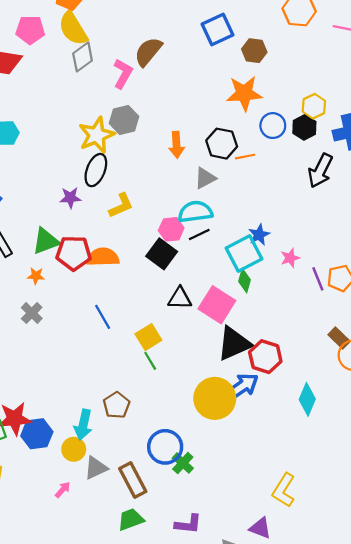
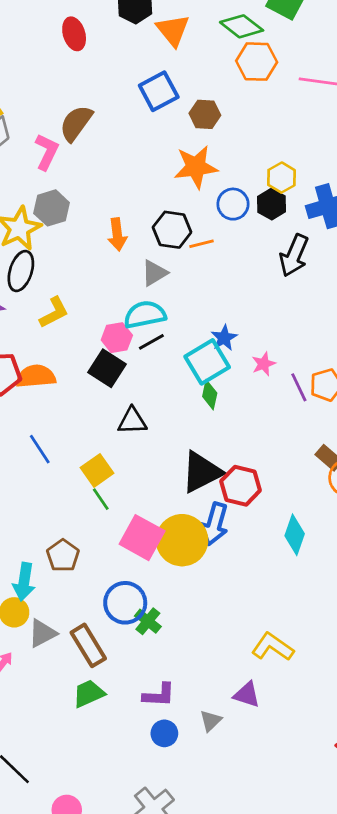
pink square: (217, 305) -> (142, 538), moved
blue arrow: (242, 387) -> (214, 524), turned 144
yellow L-shape: (284, 490) -> (273, 647), turned 96

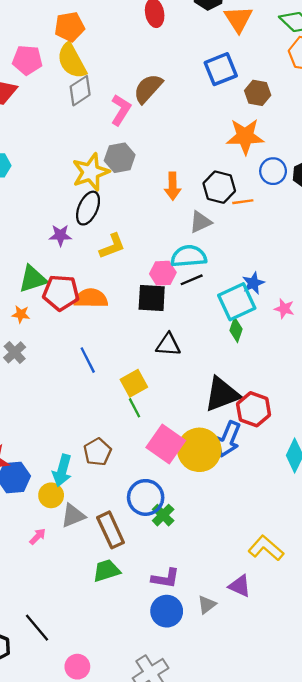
pink star: (264, 364) -> (284, 309), turned 30
black square: (107, 368) -> (152, 298), turned -36
blue circle: (164, 733) -> (167, 611), size x1.4

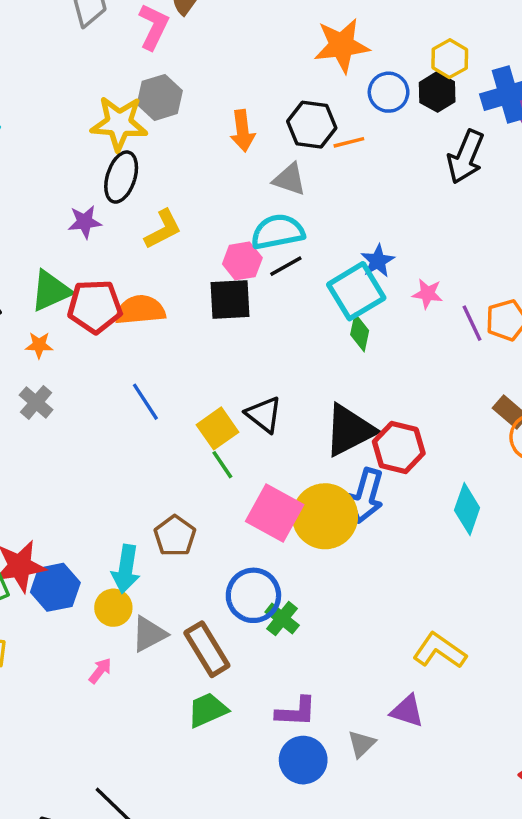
yellow star: (91, 172) -> (119, 123), turned 30
gray triangle: (200, 222) -> (290, 179), turned 50
black triangle: (168, 345) -> (264, 414), moved, turned 40

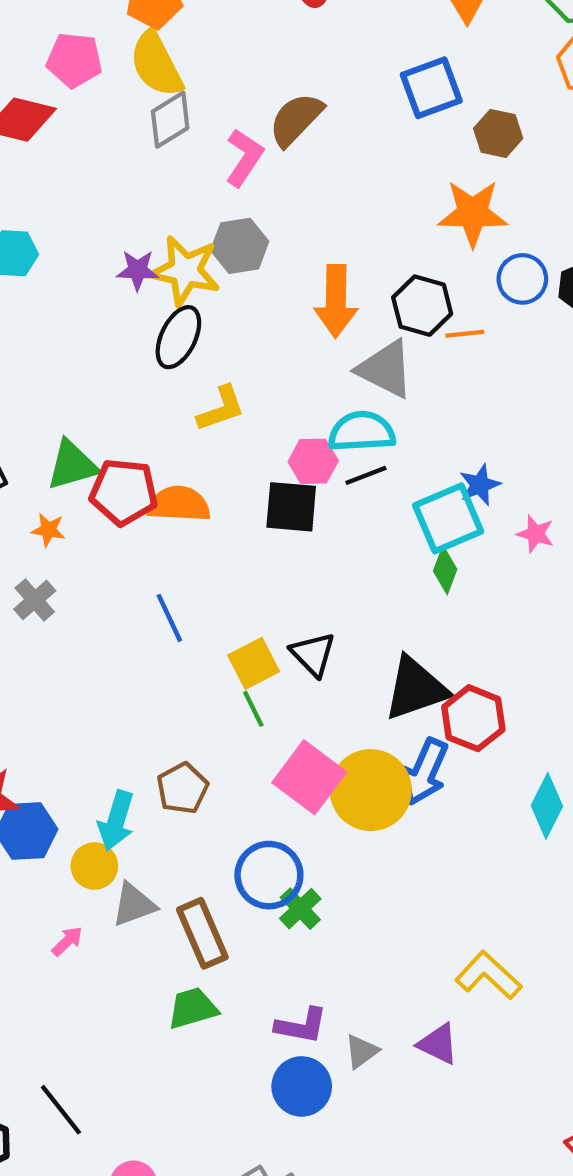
orange arrow: (243, 131) -> (336, 301), size x1.4
gray triangle: (290, 179) -> (385, 369), size x1.4
purple star: (85, 222) -> (138, 270), moved
gray triangle: (362, 744) -> (362, 1051), moved

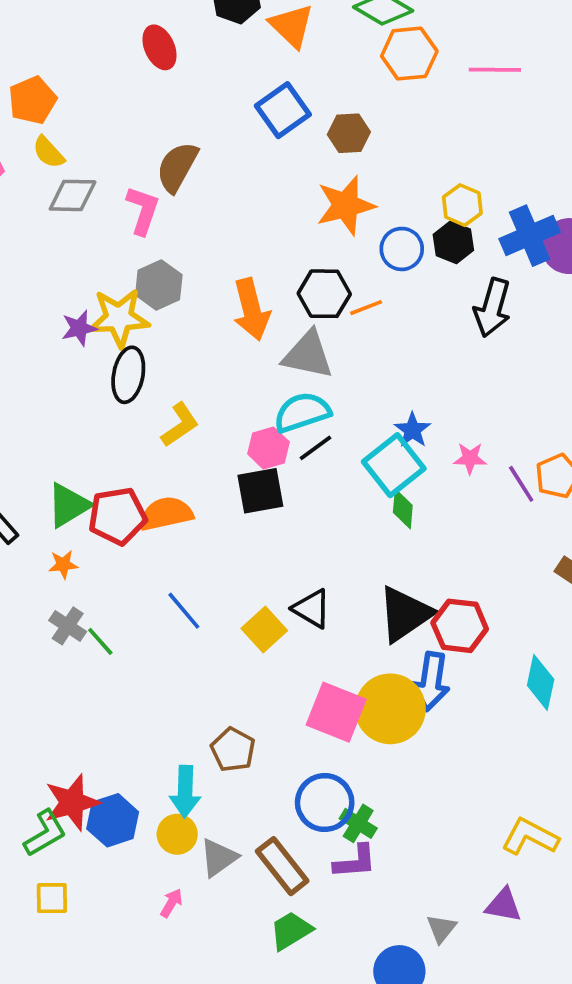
yellow semicircle: (156, 64) -> (49, 152), size x0.6
gray diamond: (170, 120) -> (73, 195), turned 48
green line: (253, 709) -> (100, 641), moved
purple L-shape: (301, 1026) -> (355, 862), moved

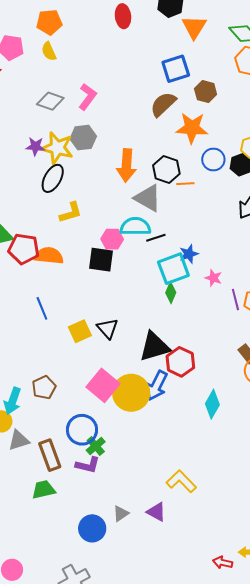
brown semicircle: (177, 167) -> (163, 104), moved
gray diamond: (73, 195) -> (50, 101), moved
black line: (316, 448) -> (156, 238), moved

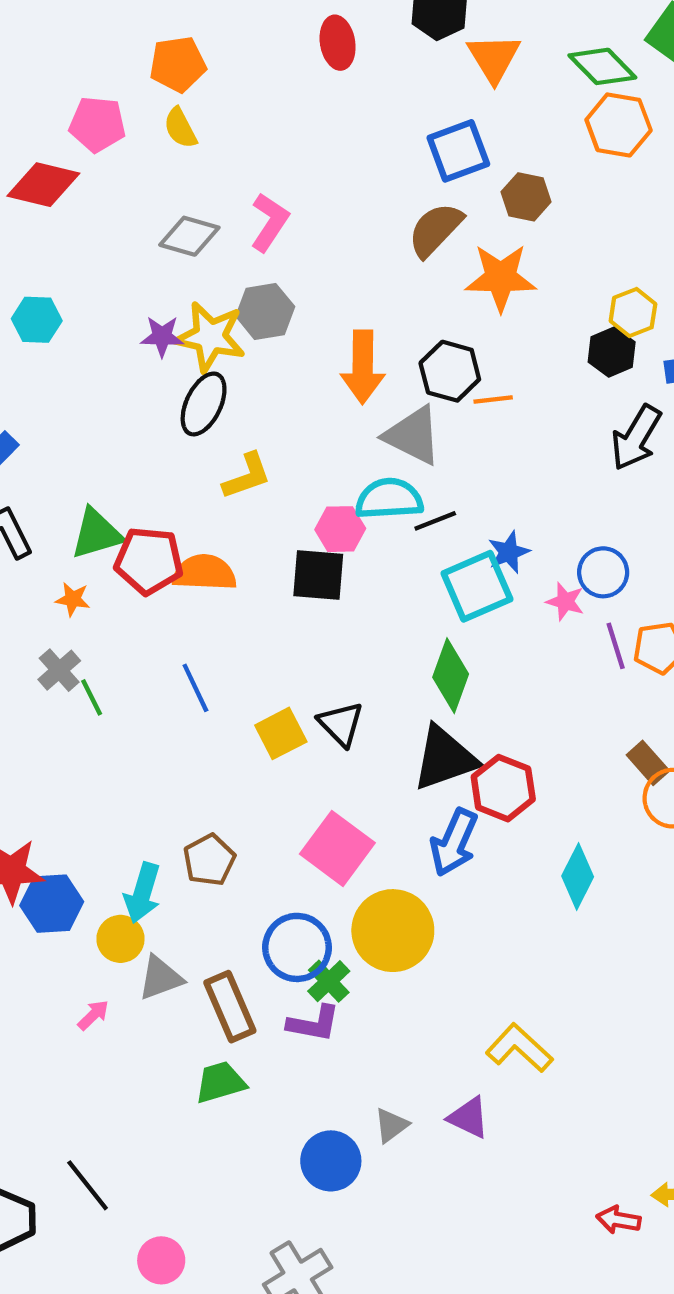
blue circle: (213, 160) -> (603, 572), moved
green diamond: (171, 293) -> (451, 676), moved, size x1.5
yellow circle: (131, 393) -> (393, 931), moved

